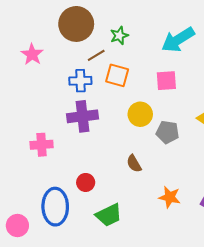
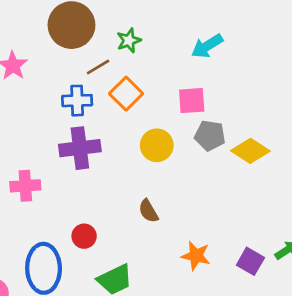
cyan arrow: (178, 40) -> (207, 46), size x0.7
orange square: (117, 75) -> (126, 94), turned 30
gray pentagon: (168, 132) -> (210, 136), moved

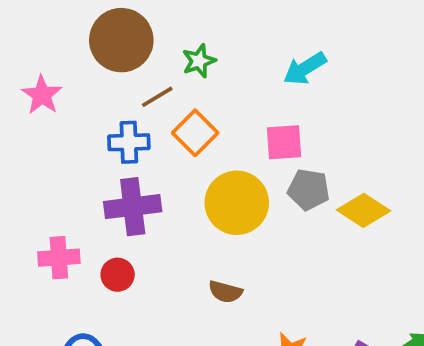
yellow circle: (157, 145) -> (237, 203), size x1.4
brown semicircle: (148, 211) -> (225, 292), turned -45
red circle: (84, 236) -> (118, 275), moved

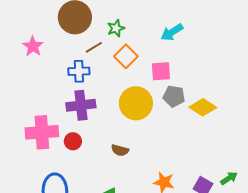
orange square: (195, 133) -> (126, 56), moved
pink cross: (59, 258) -> (42, 132), size x1.5
brown semicircle: (225, 292) -> (120, 150), moved

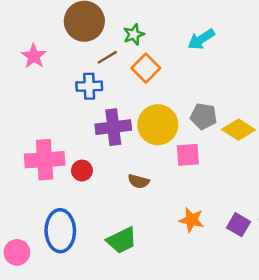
pink square: (161, 71) -> (188, 155), moved
purple cross: (81, 105) -> (113, 127), moved

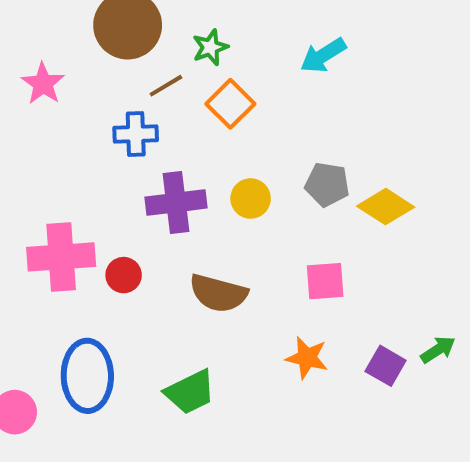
yellow circle: (158, 125) -> (251, 198), size x0.6
pink square: (188, 155) -> (325, 281), moved
brown semicircle: (139, 181) -> (218, 293), size x1.6

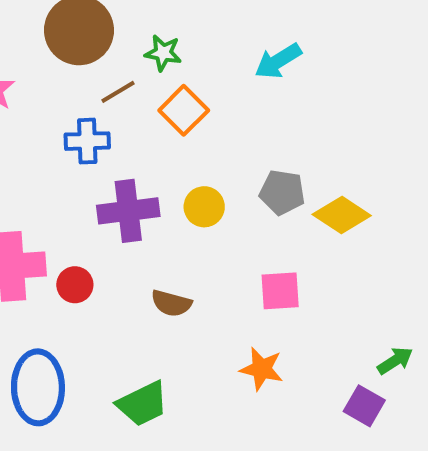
green star: (210, 47) -> (163, 53), turned 30
brown semicircle: (218, 293) -> (171, 303), size x0.7
purple square: (386, 366) -> (364, 406), moved

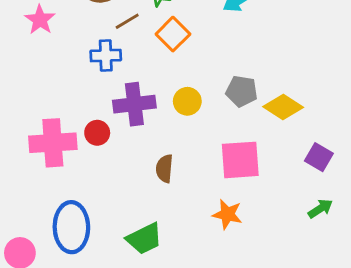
red circle: (75, 285) -> (97, 133), moved
pink square: (280, 291) -> (240, 160), size x1.4
brown semicircle: (171, 303) -> (164, 169), turned 80
purple square: (364, 406) -> (319, 157), moved

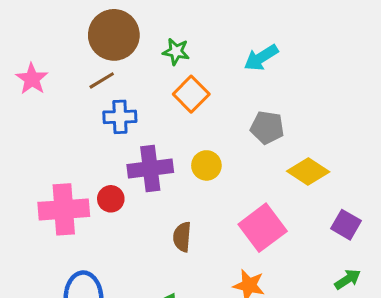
pink star: (40, 20) -> (32, 79), moved
brown line: (127, 21) -> (102, 80), moved
gray pentagon: (242, 91) -> (267, 127), moved
pink square: (240, 160) -> (263, 228), turned -33

